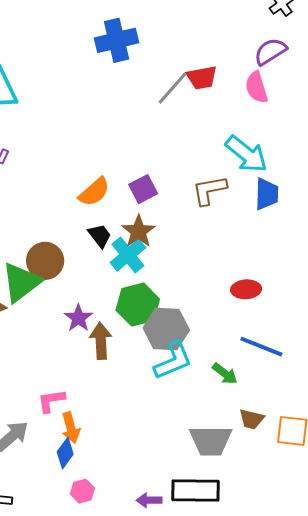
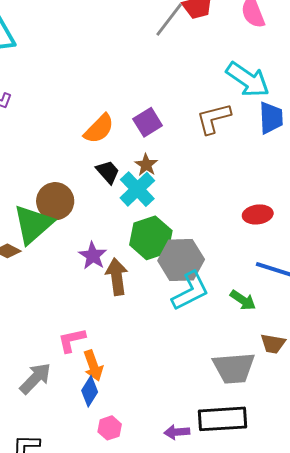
brown star: (139, 231) -> (146, 165), size x0.7

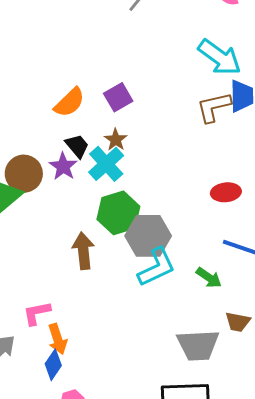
brown L-shape: (214, 118) -> (214, 107), moved
purple star: (93, 256) -> (63, 166), moved

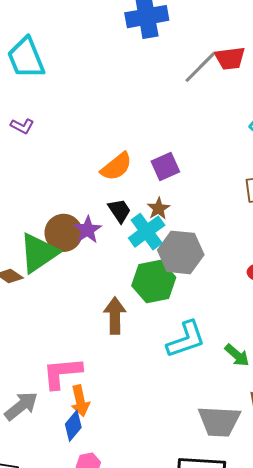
purple star: (63, 166) -> (88, 230), moved
gray hexagon: (148, 236) -> (181, 252), moved
pink L-shape: (37, 313) -> (62, 373), size x1.4

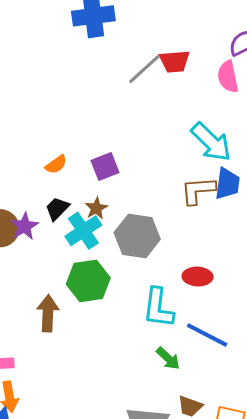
orange semicircle: (116, 167) -> (56, 165), size x0.7
black trapezoid: (119, 211) -> (57, 209), turned -104
gray hexagon: (181, 252) -> (137, 236), moved
cyan L-shape: (186, 339) -> (158, 308), moved, turned 114

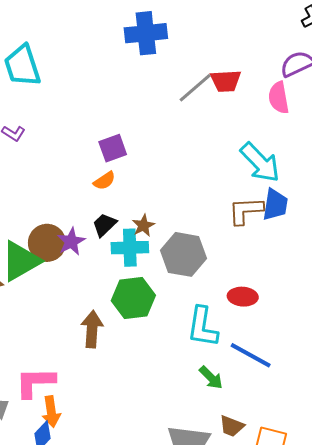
purple square: (105, 167) -> (113, 148), moved
cyan cross: (83, 231) -> (130, 248), turned 30

